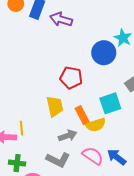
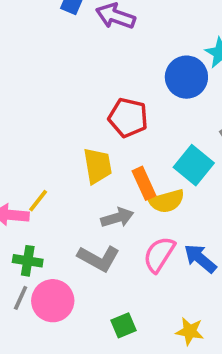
cyan square: (110, 103) -> (194, 165), turned -35
yellow line: (21, 128) -> (38, 201), turned 40
pink semicircle: (93, 156) -> (159, 254), turned -95

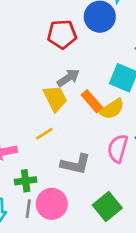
red pentagon: (128, 118) -> (62, 34), moved
yellow line: (38, 201) -> (44, 134), moved, turned 36
gray arrow: (117, 218) -> (68, 78), moved
green square: (123, 325) -> (107, 206), size x1.5

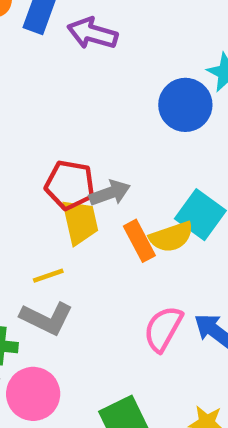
red pentagon: (62, 34) -> (70, 185), moved
yellow semicircle: (112, 109) -> (171, 237), moved
gray L-shape: (76, 164) -> (47, 318), moved

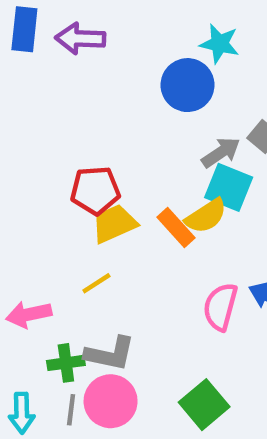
gray arrow: (110, 193) -> (221, 152), moved
yellow trapezoid: (80, 222) -> (114, 224), turned -87
gray L-shape: (47, 318) -> (110, 354), moved

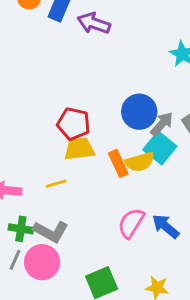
blue circle: (188, 85) -> (139, 112), moved
gray arrow: (221, 152) -> (162, 124), turned -32

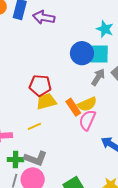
blue circle: (139, 112) -> (82, 53), moved
cyan square: (160, 148) -> (99, 54), moved, turned -30
pink semicircle: (131, 223) -> (87, 120), moved

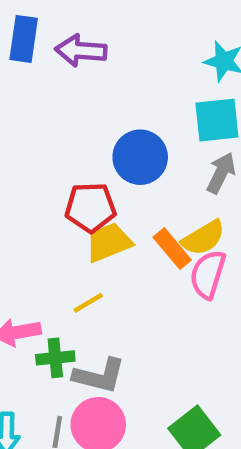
blue circle: (82, 53) -> (140, 157), moved
green cross: (16, 160) -> (55, 358), moved

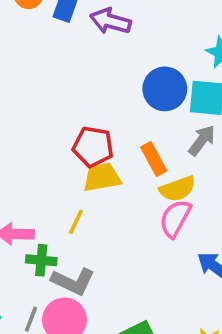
blue circle: (140, 157) -> (165, 89), moved
orange rectangle: (172, 249) -> (154, 159), moved
yellow line: (88, 303) -> (76, 222), turned -45

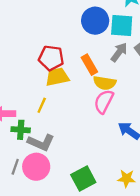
yellow semicircle: (177, 189) -> (105, 83), turned 30

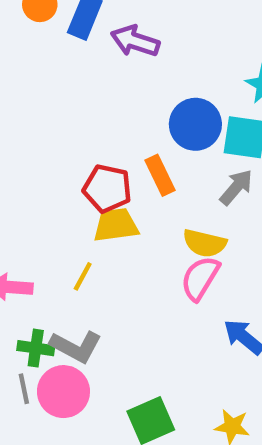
orange rectangle: (89, 65) -> (160, 175), moved
green cross: (21, 130) -> (36, 348), moved
gray line: (15, 167) -> (24, 389), turned -35

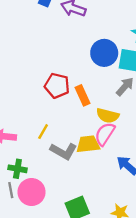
orange rectangle: (160, 175) -> (83, 95), moved
yellow trapezoid: (116, 225) -> (88, 144), moved
gray L-shape: (76, 347) -> (64, 151), moved

